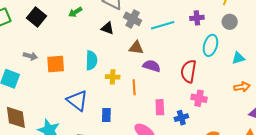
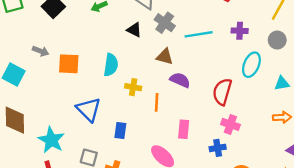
blue cross: (181, 118) -> (218, 148), moved

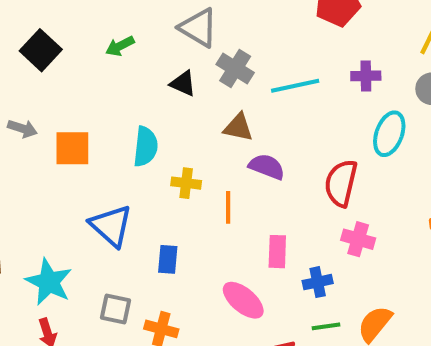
blue cross: (218, 148) -> (318, 282), moved

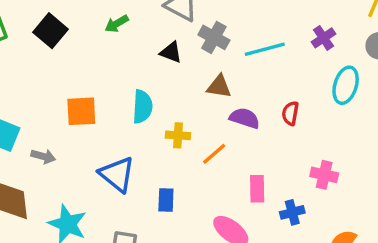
purple cross: (366, 76) -> (324, 38), turned -30
gray arrow: (22, 129) -> (43, 156), moved
red semicircle: (341, 183) -> (290, 113), moved, size x0.6
orange line: (228, 207) -> (214, 154), turned 52

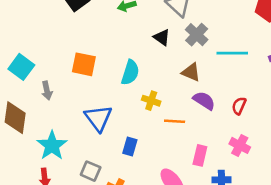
orange line: (214, 154) -> (175, 121), turned 30
gray arrow: (43, 156) -> (47, 91), turned 48
pink cross: (324, 175) -> (240, 145), moved

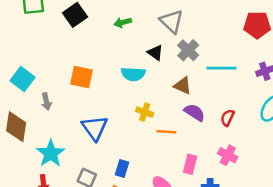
cyan semicircle: (130, 72) -> (133, 74), moved, turned 75
blue rectangle: (130, 146) -> (122, 168), moved

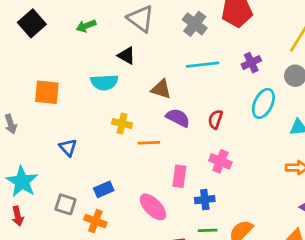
gray cross: (188, 50) -> (195, 24), moved
blue triangle: (95, 128) -> (68, 147), size x0.6
blue rectangle: (122, 168) -> (104, 189), turned 56

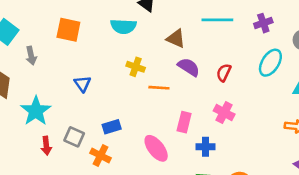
red arrow: (18, 216) -> (46, 146), moved

